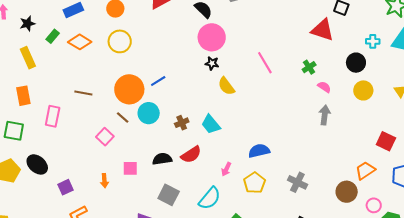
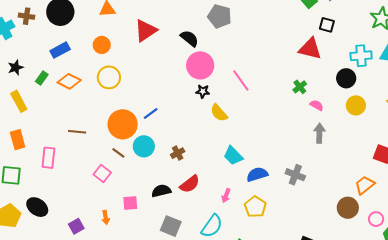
cyan cross: (373, 41) -> (361, 56), size x1.5
pink line: (265, 63) -> (241, 81), moved
cyan trapezoid: (211, 124) -> (233, 156), moved
gray cross: (297, 182) -> (295, 175), moved
purple square: (65, 187) -> (76, 226), moved

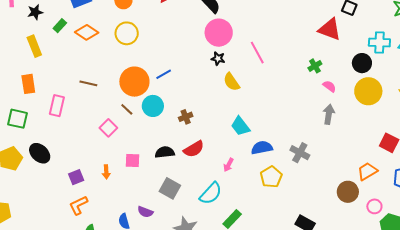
yellow circle: (356, 105) -> (368, 91), size x1.4
yellow pentagon: (255, 207) -> (271, 177), moved

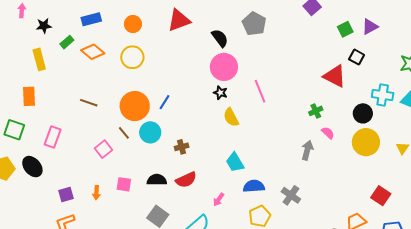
blue line: (164, 74) -> (165, 102), turned -35
pink rectangle: (57, 106) -> (53, 137), moved
gray arrow: (329, 114) -> (307, 150), moved

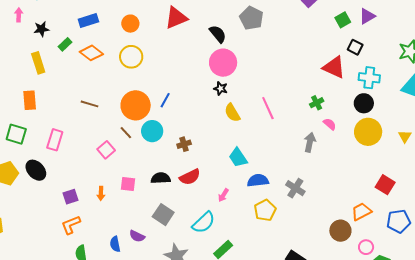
pink line: (260, 91) -> (268, 108), moved
cyan cross: (383, 95) -> (369, 78), moved

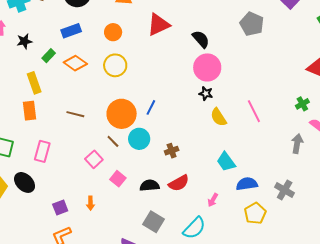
gray pentagon: (251, 18) -> (252, 24), moved
yellow rectangle: (38, 63) -> (34, 83), moved
orange rectangle: (30, 100) -> (30, 111), moved
pink square: (128, 184) -> (118, 179), moved, turned 35

